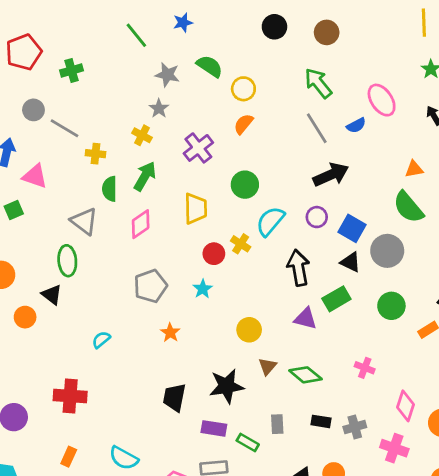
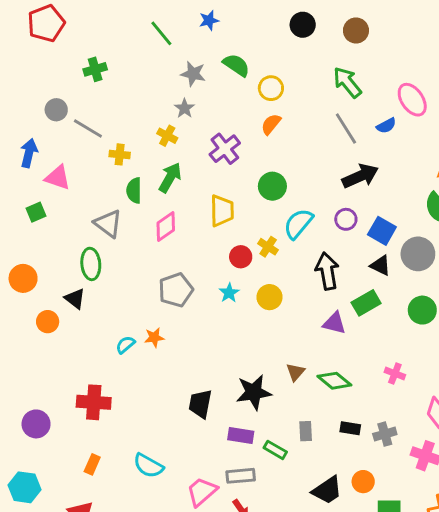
red pentagon: (24, 52) -> (46, 23), moved
yellow circle: (249, 330) -> (270, 297), moved
orange star: (170, 333) -> (154, 337), moved, turned 30

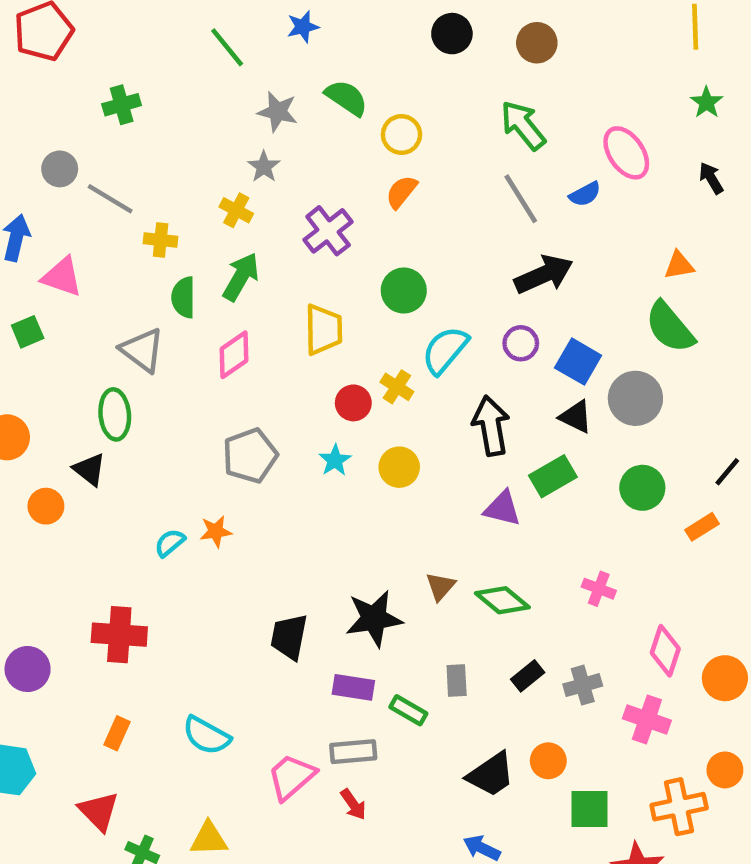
black rectangle: (350, 428) -> (528, 676), turned -48

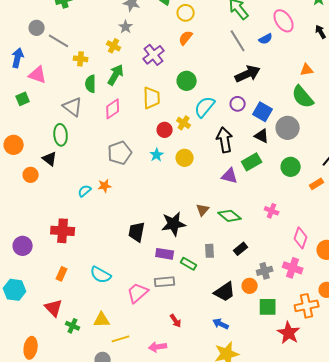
gray cross: (583, 685) -> (265, 271), moved
red arrow: (353, 804) -> (176, 321), moved

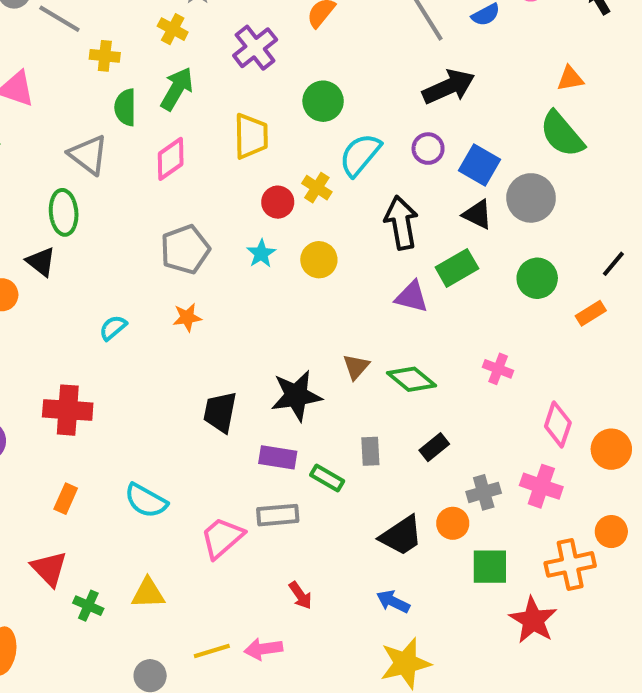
orange star: (105, 186) -> (187, 317), moved
yellow line: (121, 339) -> (212, 651), moved

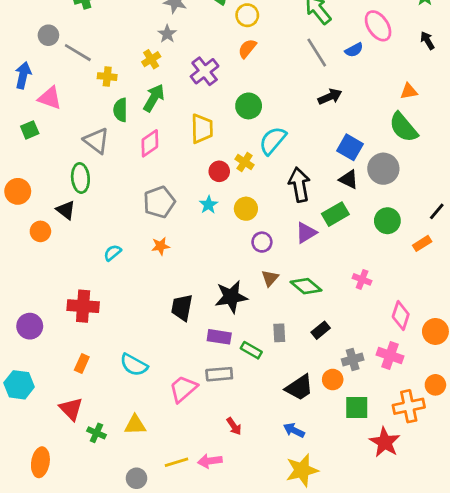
yellow cross: (173, 29) -> (151, 59), turned 30
black arrow: (449, 87) -> (330, 97), size x0.7
purple circle: (428, 149) -> (262, 242), moved
purple triangle: (412, 297) -> (306, 233), turned -45

